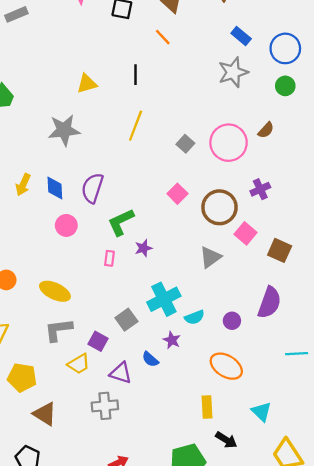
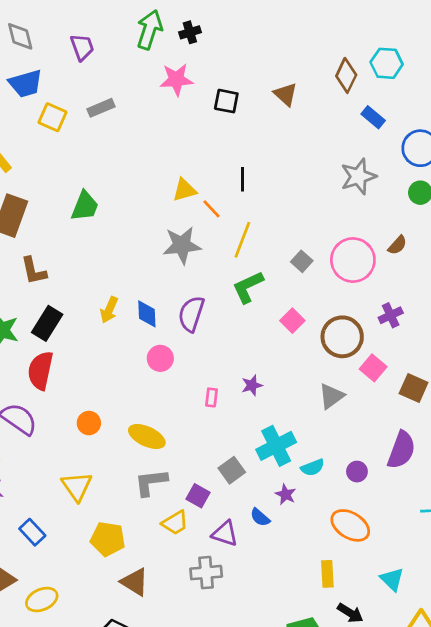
blue rectangle: (241, 36) -> (373, 117), moved
orange line: (163, 37) -> (211, 209), moved
gray star: (64, 130) -> (182, 245), moved
green L-shape: (121, 222) -> (248, 287), moved

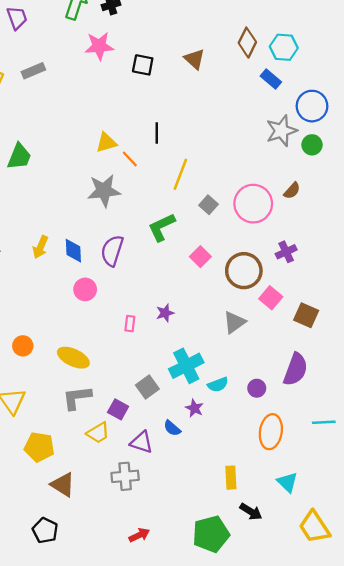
cyan hexagon: (387, 63) -> (284, 47), moved
gray star: (358, 176) -> (281, 131), moved
yellow line: (242, 240) -> (180, 174), moved
orange ellipse: (350, 525) -> (271, 432), moved, turned 68

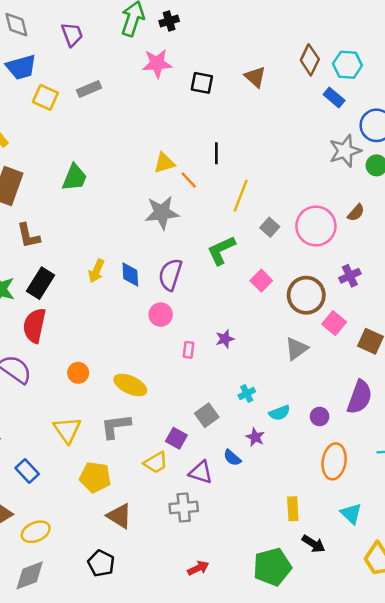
pink circle: (85, 289) -> (161, 315), moved
cyan cross: (186, 366) -> (247, 393), size x0.5
gray L-shape: (77, 398) -> (116, 426), moved

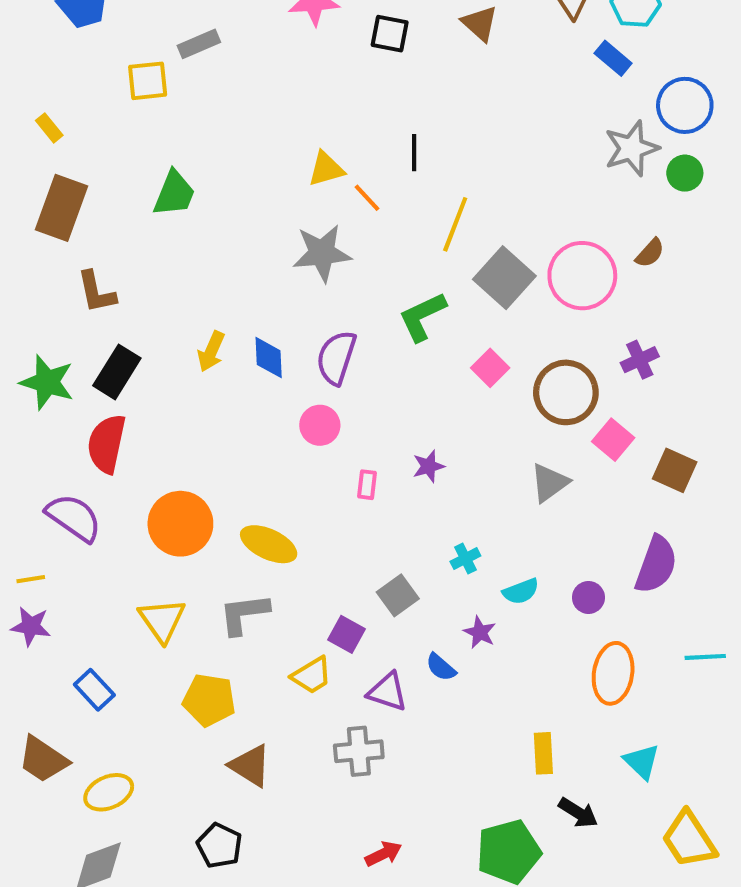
yellow square: (45, 97) -> (148, 81), moved, turned -30
gray square: (270, 227) -> (504, 278), size x1.8
orange circle: (78, 373) -> (180, 524), size x1.8

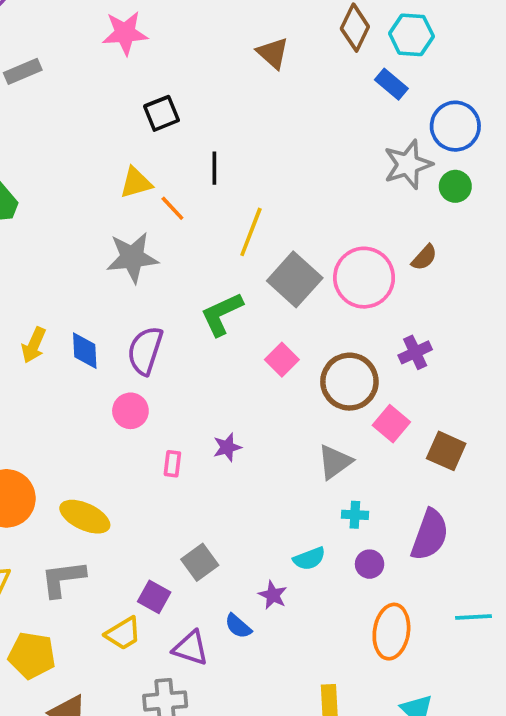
black square: (390, 34) -> (161, 113), moved, turned -33
cyan cross: (465, 559) -> (355, 515), moved, turned 30

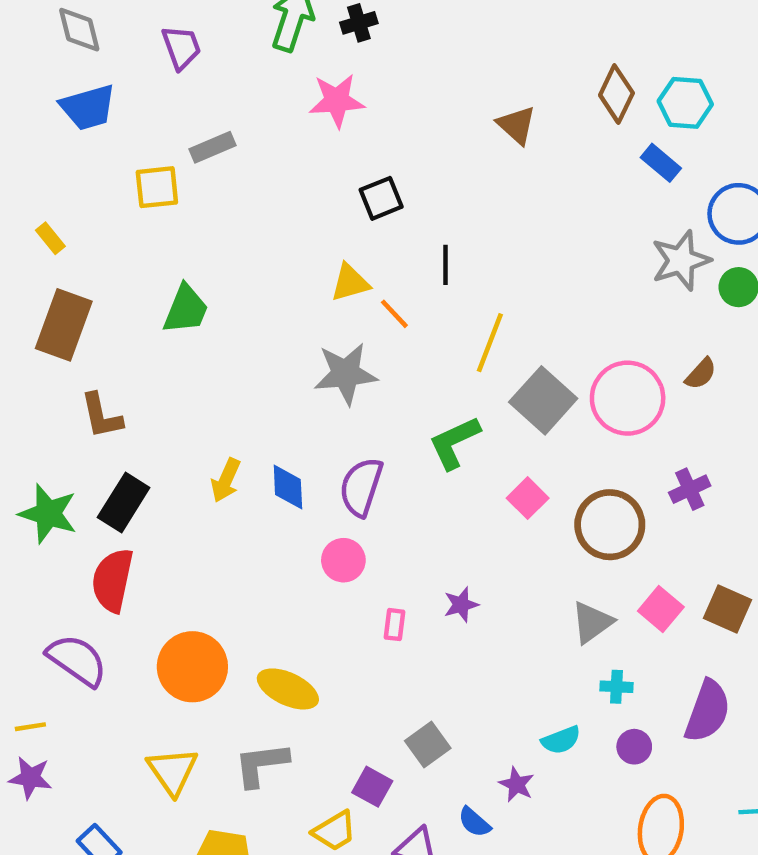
pink square: (391, 424) -> (661, 609), moved

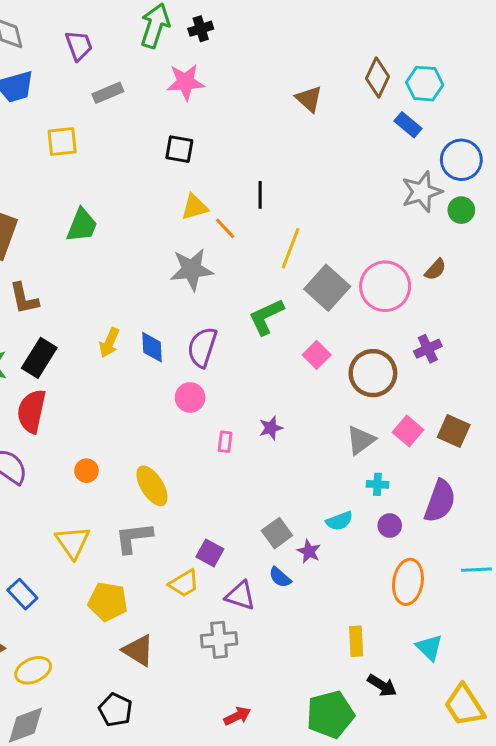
gray rectangle: (212, 147) -> (108, 93), moved
black square: (381, 198) -> (179, 149), moved, turned 32
orange circle: (192, 667) -> (86, 471), size x0.5
yellow ellipse: (288, 689) -> (152, 486), turned 33
gray square: (428, 744) -> (277, 533), moved

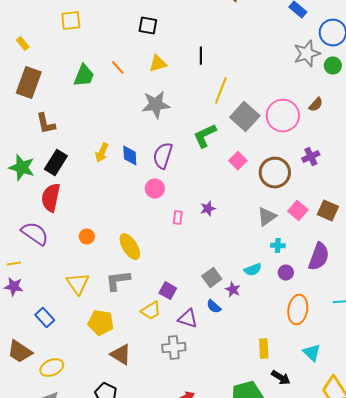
orange line: (225, 228) -> (118, 68), moved

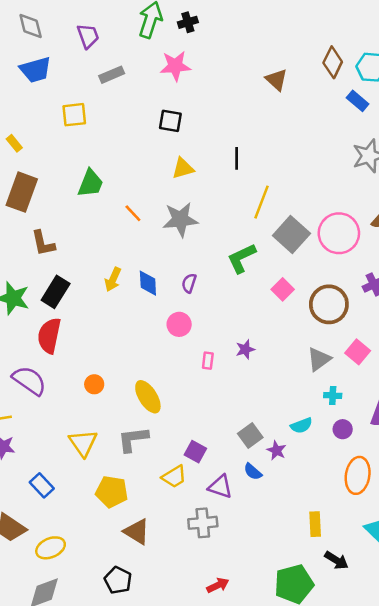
orange line: (118, 68) -> (133, 213), moved
purple semicircle: (163, 156) -> (189, 283), size x0.6

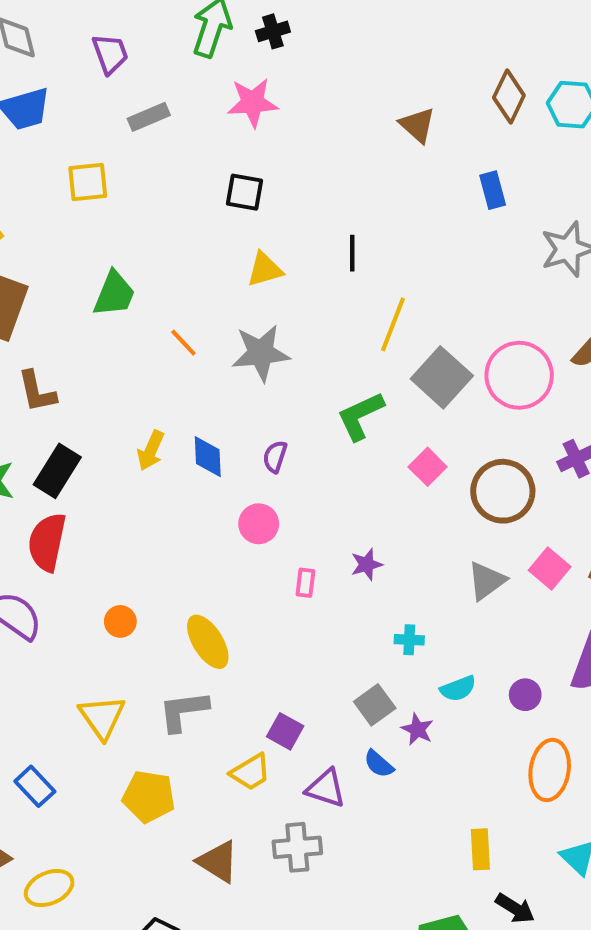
blue rectangle: (358, 101) -> (493, 190), moved, turned 35
cyan cross: (333, 396) -> (409, 640), moved
brown triangle: (137, 532) -> (218, 862), moved

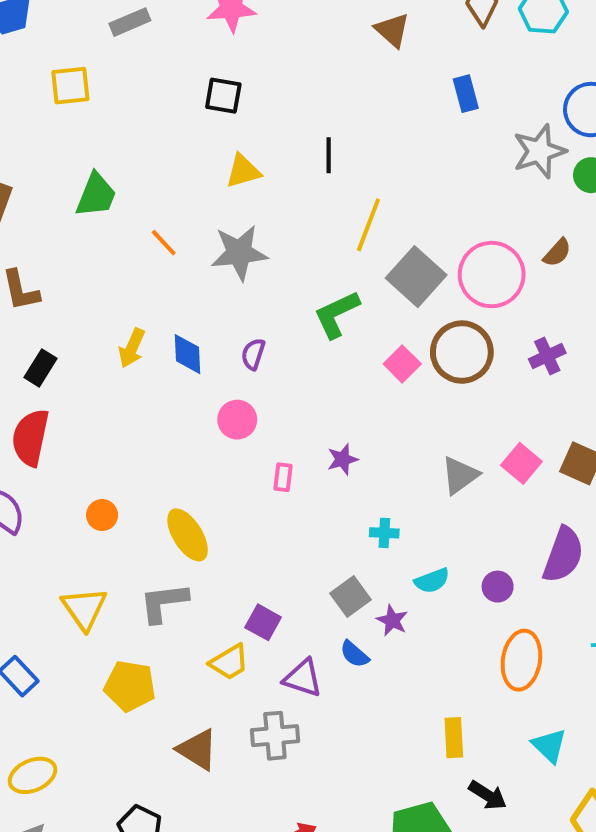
black rectangle: (57, 471) -> (40, 368), size x0.7
brown circle: (503, 491) -> (462, 352), moved

